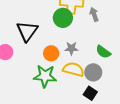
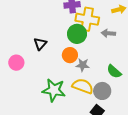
gray arrow: (94, 14) -> (108, 33), turned -72
black triangle: (27, 31) -> (40, 44), size x0.6
orange circle: (51, 53) -> (70, 55), moved

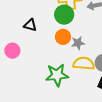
black triangle: (40, 44) -> (30, 25), moved, turned -40
pink circle: (16, 63) -> (12, 51), moved

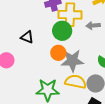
gray star: (78, 43) -> (72, 61), size x1.6

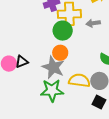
black triangle: (27, 37) -> (22, 62), moved, turned -40
gray star: (72, 61) -> (53, 67), moved, turned 30

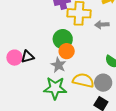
green circle: (63, 31) -> (63, 39), moved
gray star: (53, 67) -> (58, 65), size x0.7

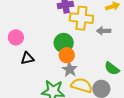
pink circle: (14, 58) -> (16, 37), moved
gray star: (58, 65) -> (70, 69), moved

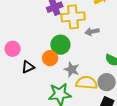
gray arrow: (104, 31) -> (92, 32), moved
orange circle: (67, 55) -> (50, 58), moved

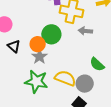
black triangle: (28, 67) -> (14, 46), turned 48
gray star: (72, 69) -> (40, 57), moved

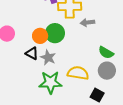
orange circle: (38, 44) -> (40, 36), moved
black triangle: (14, 46) -> (32, 53), moved
gray circle: (85, 84) -> (107, 71), moved

